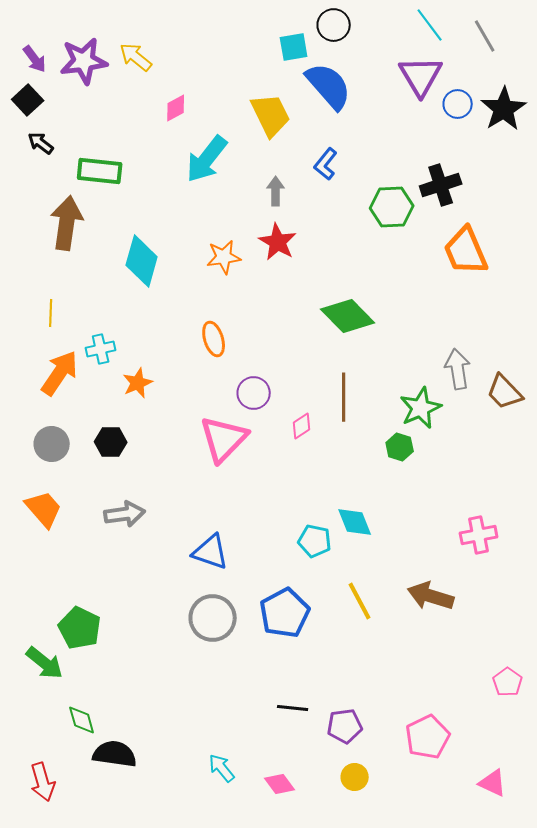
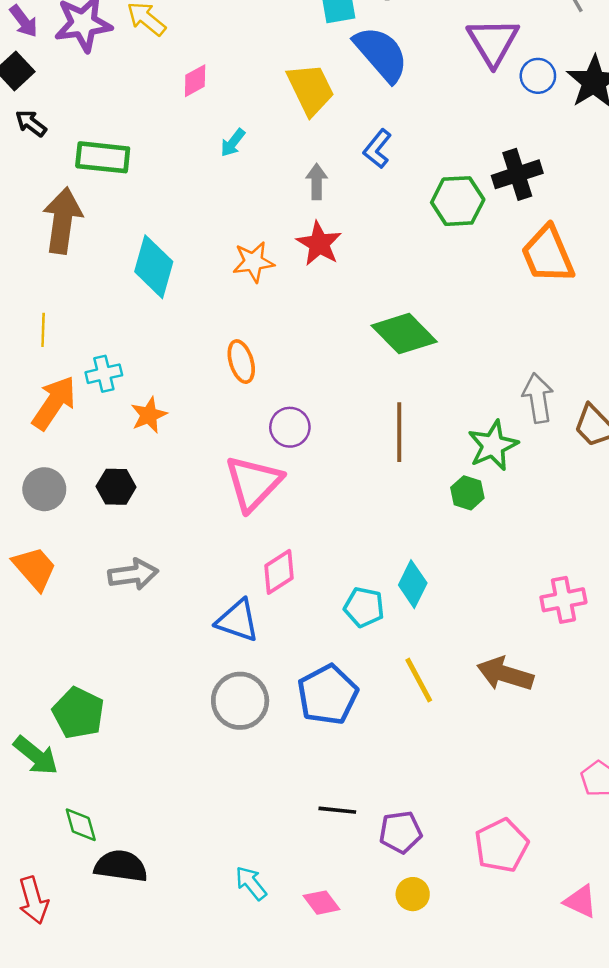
cyan arrow: (207, 159) -> (233, 143), size x0.5
pink diamond: (302, 426) -> (279, 572), moved, size x1.4
cyan diamond: (355, 522) -> (413, 584), turned 48

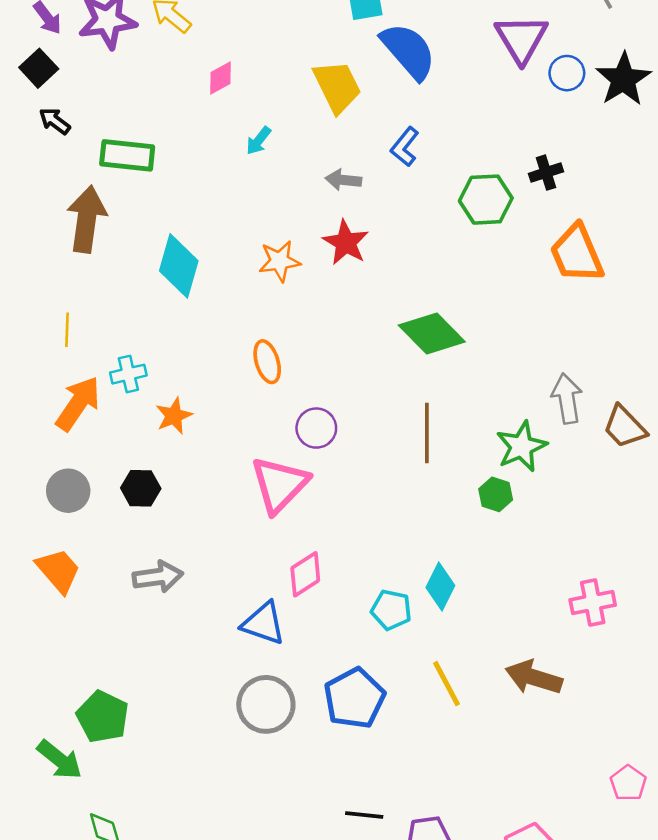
black cross: (517, 174) -> (546, 173), size x0.7
gray arrow: (317, 182) -> (343, 180), turned -84

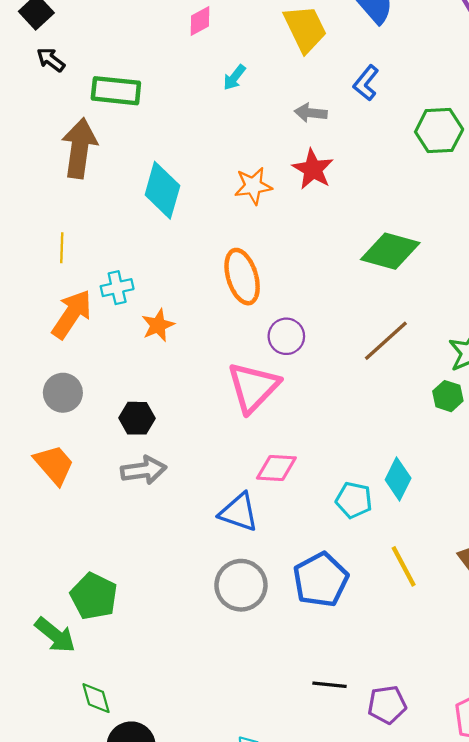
green diamond: (432, 333) -> (390, 251), turned -30
orange ellipse: (267, 362) -> (242, 277), size x1.4
brown line: (427, 433) -> (386, 341), turned 48
black hexagon: (141, 488) -> (137, 418), moved
pink diamond: (305, 574) -> (276, 468), turned 36

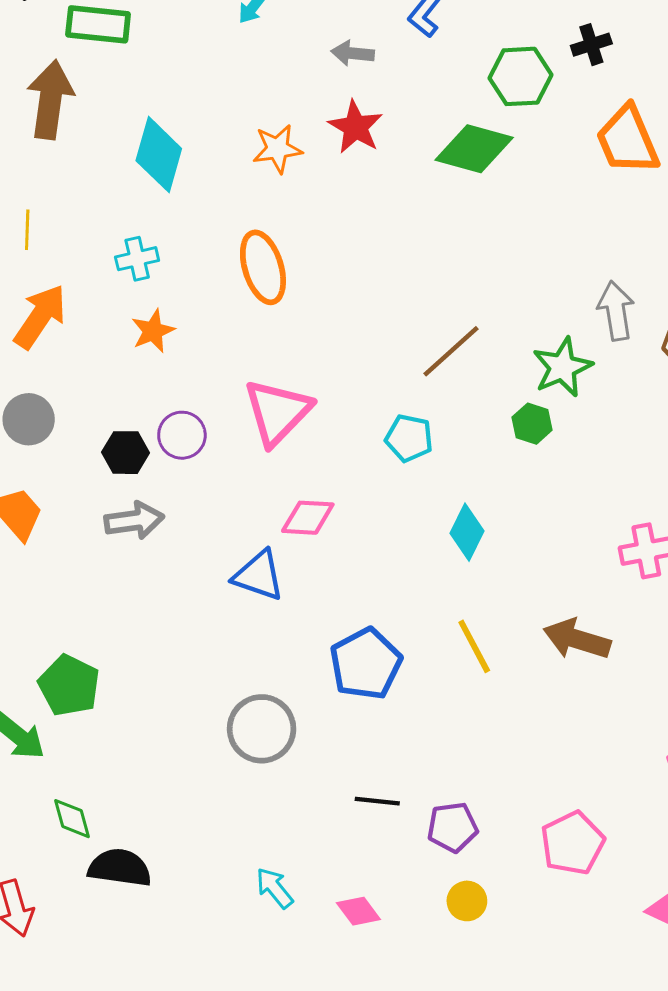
green diamond: (390, 251) -> (474, 149), moved
cyan cross: (117, 288) -> (137, 259), moved
purple circle: (286, 336) -> (182, 435), moved
cyan pentagon: (354, 500) -> (409, 438), moved
gray circle: (241, 585) -> (262, 729), moved

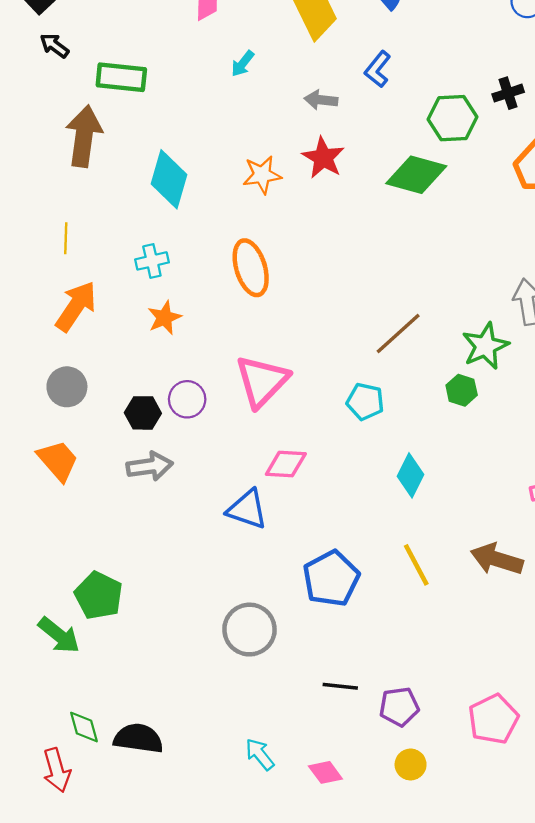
green diamond: (72, 819) -> (84, 727), moved

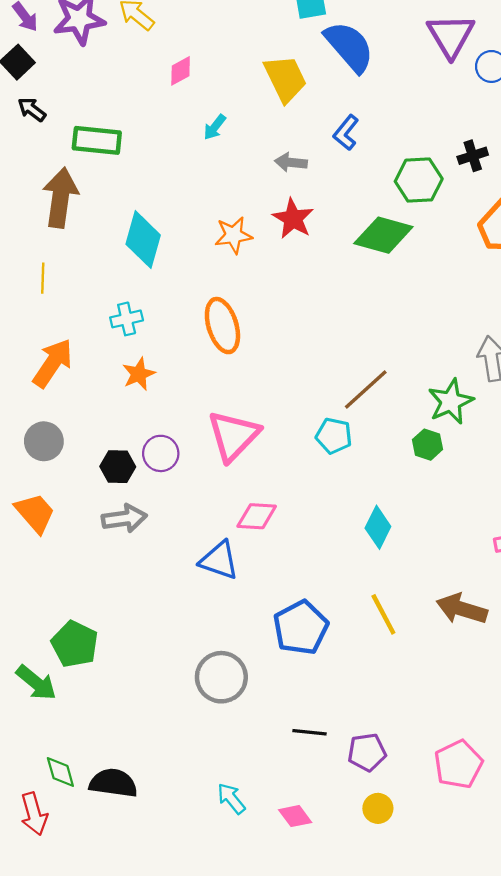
yellow line: (66, 238) -> (43, 278), moved
cyan pentagon: (365, 402) -> (334, 436), moved

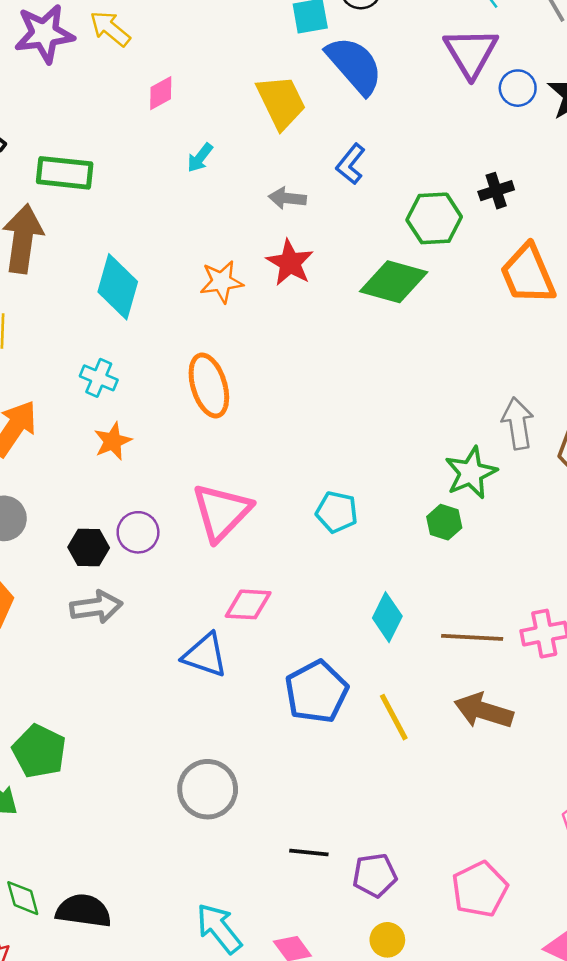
cyan cross: (127, 319) -> (99, 378), turned 36
brown line: (366, 389) -> (472, 637), moved, turned 45
blue pentagon: (301, 628) -> (316, 692), moved
cyan arrow: (231, 798) -> (219, 928), size x1.4

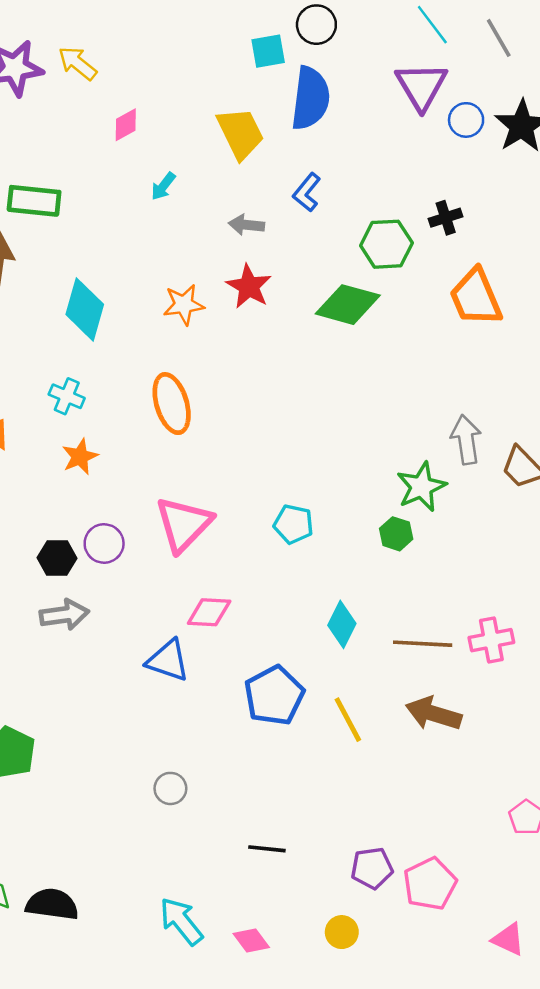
blue semicircle: (354, 65) -> (310, 98), turned 48
gray circle: (208, 789) -> (170, 788), size x0.6
purple pentagon: (375, 875) -> (372, 868), moved

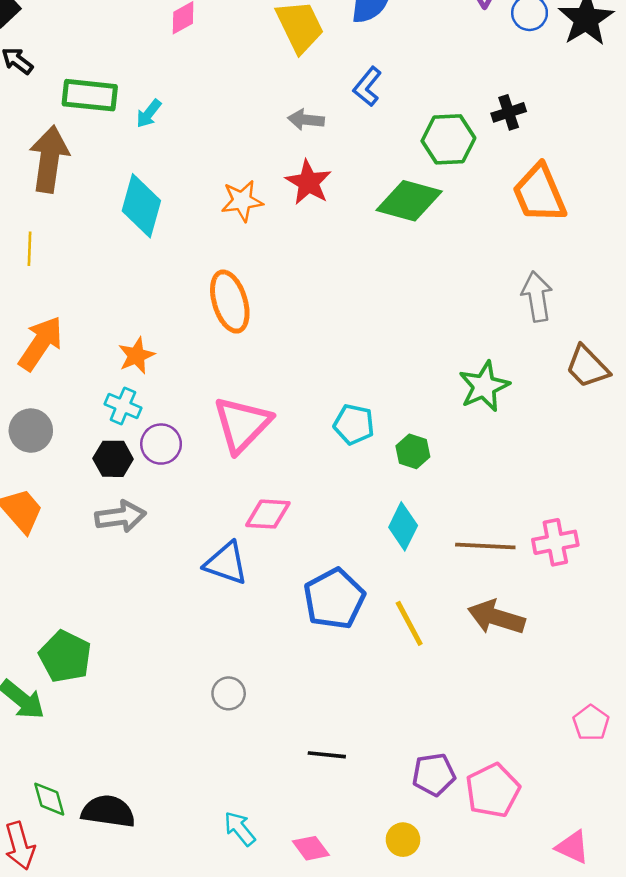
cyan arrow: (163, 186) -> (149, 114), moved
cyan cross: (67, 396) -> (123, 406), moved
gray arrow: (466, 440) -> (537, 297), moved
green hexagon: (396, 534) -> (413, 451), moved
cyan arrow: (181, 921) -> (240, 829), size x0.7

